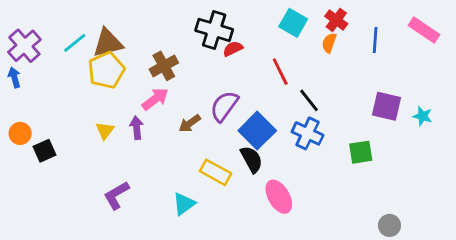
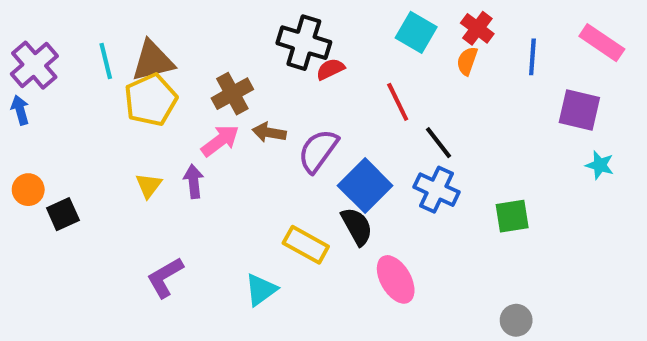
cyan line: (75, 43) -> (106, 61), turned -65
purple square: (387, 106) -> (579, 110), moved
brown arrow: (190, 123) -> (269, 132), moved, turned 45
gray circle: (389, 225) -> (516, 320), moved

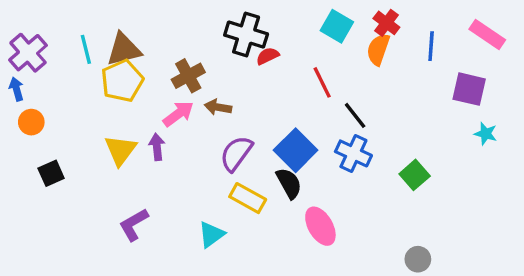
orange semicircle: (467, 61) -> (378, 49), size x1.4
purple semicircle: (318, 151) -> (236, 153), moved
yellow triangle: (149, 186) -> (120, 150), size x1.5
orange circle: (28, 190) -> (31, 122), moved
green square: (512, 216) -> (415, 175), turned -32

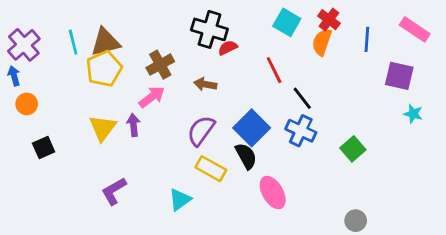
brown arrow: (218, 107) -> (205, 84), moved

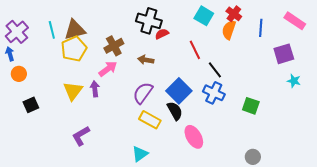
purple square: (399, 76) -> (284, 54), turned -30
green square: (353, 149) -> (251, 106), turned -30
cyan triangle: (180, 200) -> (140, 154), moved

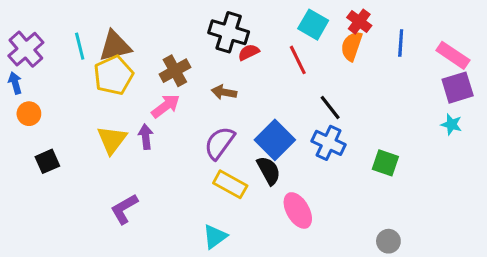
pink rectangle: (295, 21) -> (453, 55), moved
red line: (195, 50) -> (298, 60), moved
purple square: (284, 54) -> (458, 88), moved

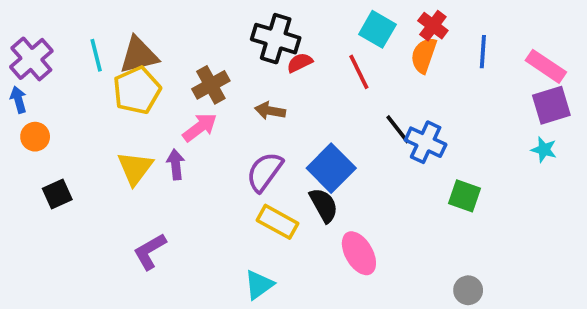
blue cross: (329, 143) -> (426, 142), moved

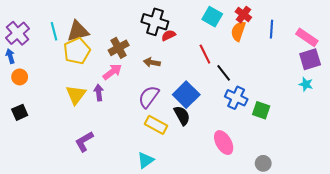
red line: (359, 72) -> (205, 54), moved
blue cross: (426, 142) -> (236, 98), moved
black square: (57, 194) -> (20, 112), moved
pink ellipse: (359, 253) -> (224, 143), moved

